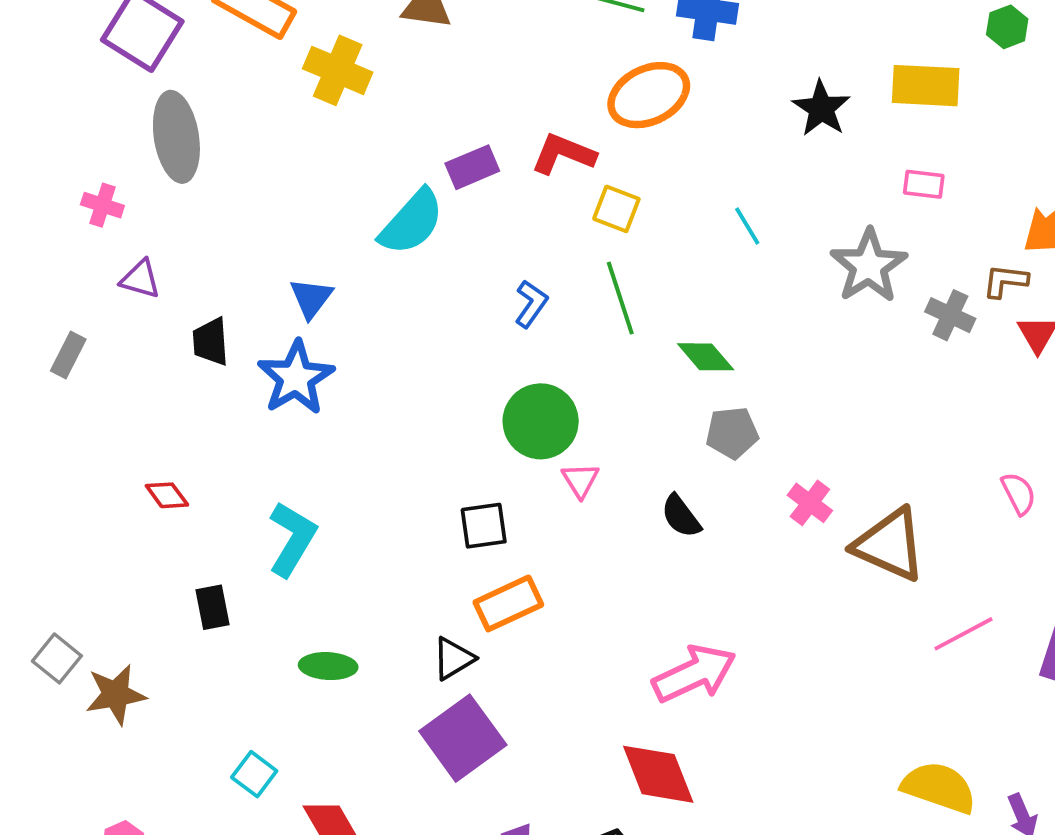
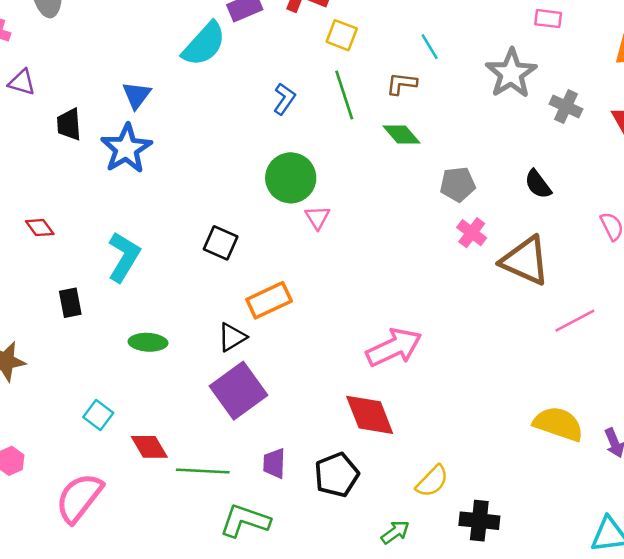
brown L-shape: (1005, 281) -> (402, 84), moved
gray pentagon: (732, 433) -> (458, 184), moved
black semicircle: (681, 516) -> (538, 184), moved
black square: (484, 526) -> (221, 243), moved, turned 32

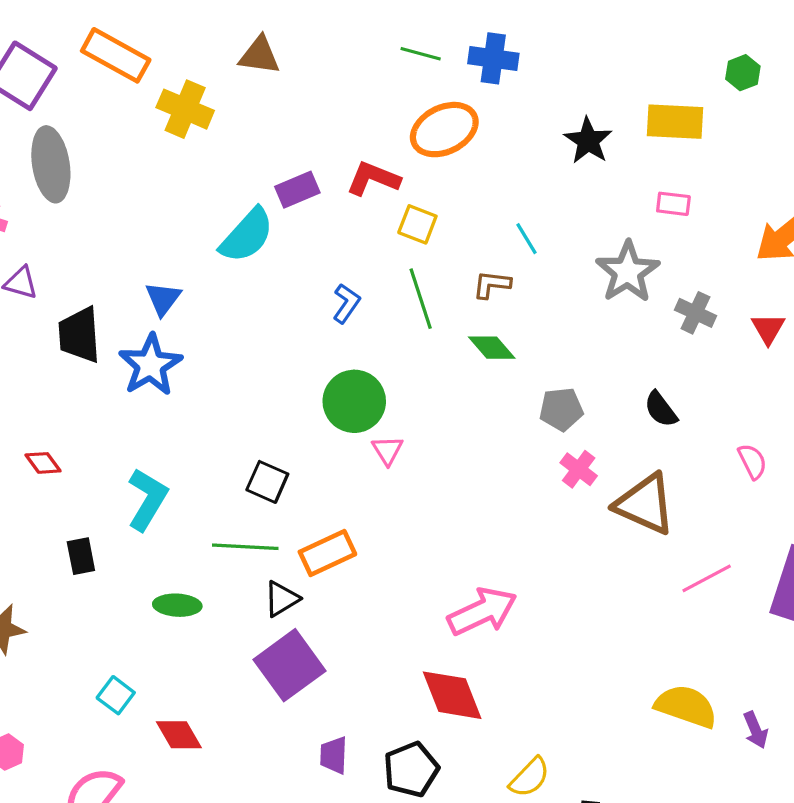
black trapezoid: (69, 124) -> (79, 335), size x1.4
green line: (203, 471) -> (245, 547), moved

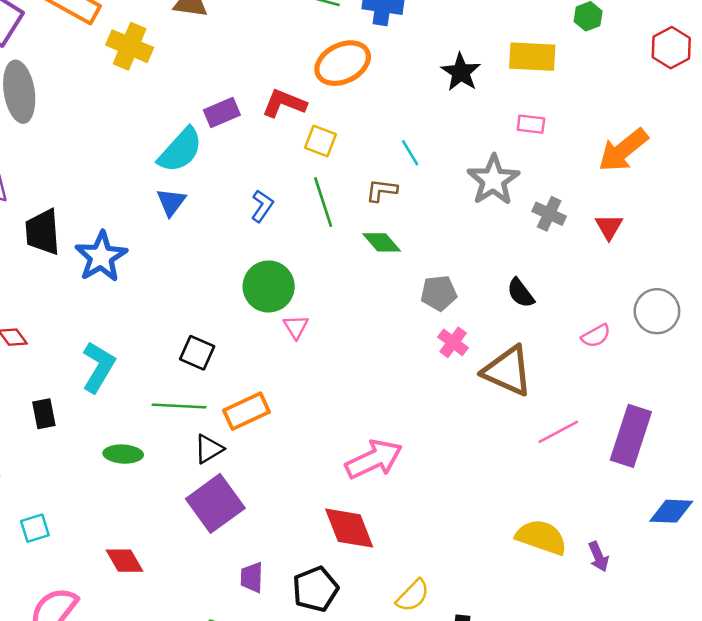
blue triangle: (163, 299) -> (171, 202), moved
pink semicircle: (752, 461) -> (596, 336), turned 88
cyan square: (116, 695) -> (35, 528), moved, turned 36

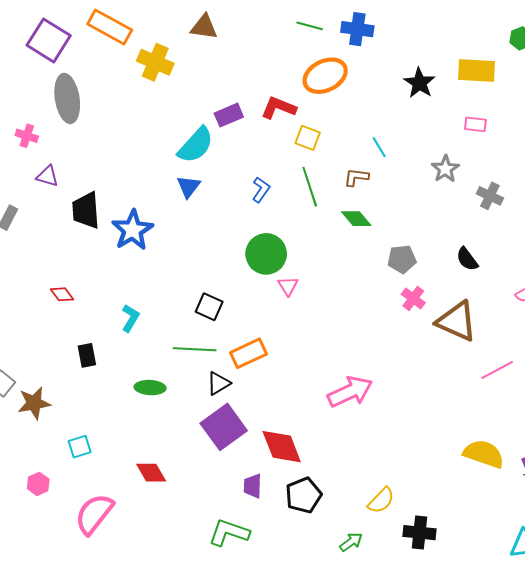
gray star: (493, 180) -> (445, 169), size x0.7
cyan L-shape: (98, 367) -> (130, 318), size x0.7
red diamond: (349, 528) -> (282, 447), moved

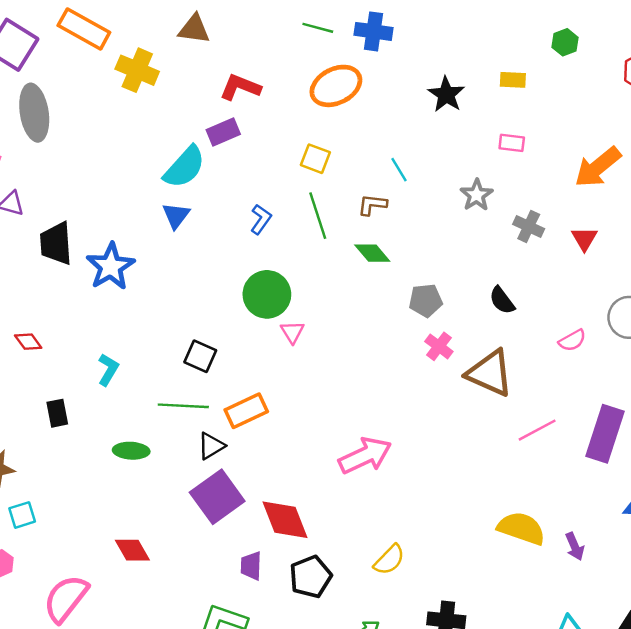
yellow rectangle: (476, 71) -> (513, 80), size x0.6
red L-shape: (279, 108) -> (240, 87), moved
cyan square: (80, 447) -> (22, 515), moved
yellow semicircle: (381, 500) -> (389, 560), moved

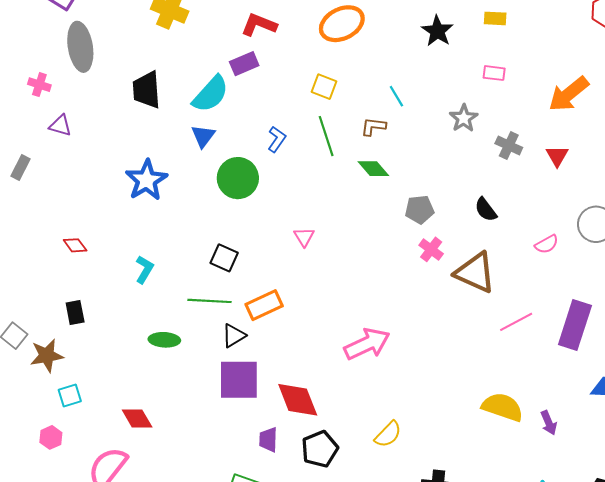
black trapezoid: (56, 243) -> (146, 90), moved
green circle: (267, 294) -> (238, 178), moved
black rectangle: (57, 413) -> (75, 312), moved
purple square: (217, 497) -> (239, 380), turned 36
red diamond: (132, 550) -> (137, 419), moved

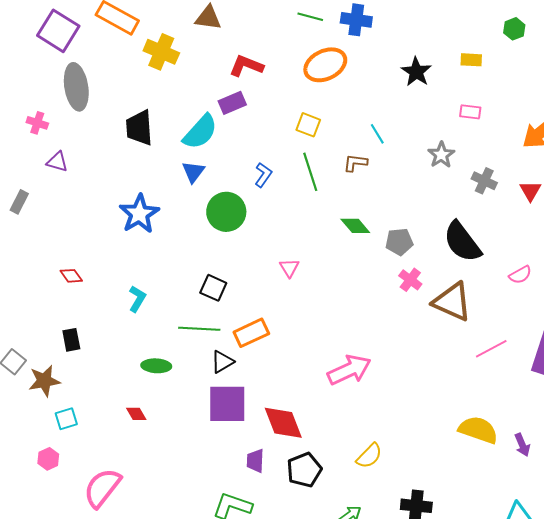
green diamond: (373, 169) -> (355, 226), moved
black semicircle: (486, 210) -> (462, 242), size x1.8
red diamond: (137, 419) -> (136, 414), moved, size x0.7

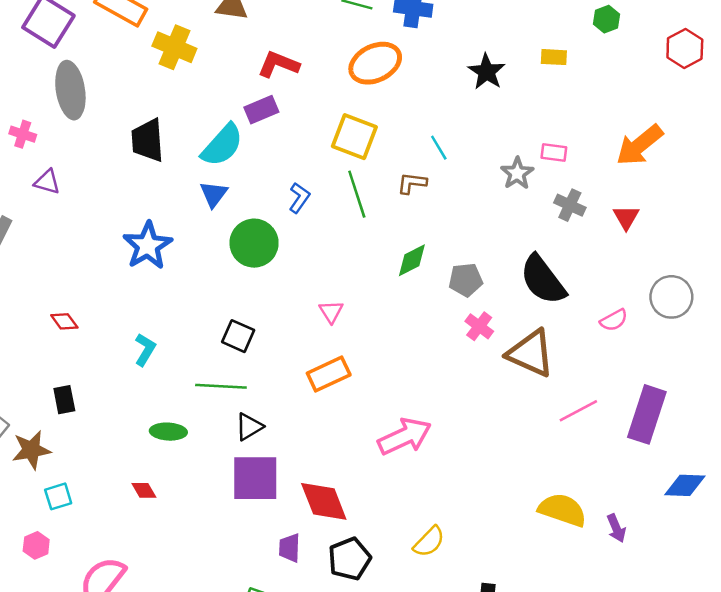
pink rectangle: (470, 112) -> (554, 152), moved
yellow square: (308, 125) -> (354, 137), size x1.5
green diamond: (355, 226) -> (412, 260), turned -76
orange rectangle: (251, 333) -> (329, 374), moved

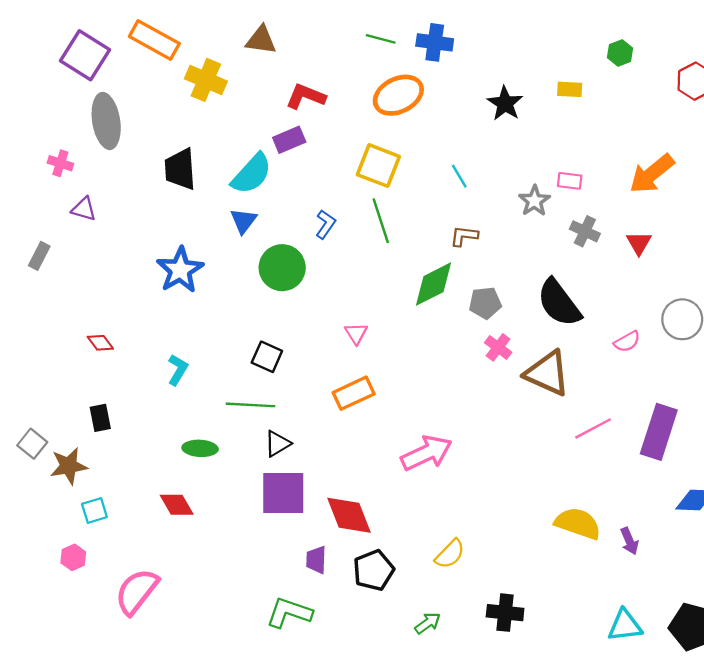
brown L-shape: (412, 183) -> (464, 236), moved
green diamond: (412, 260) -> (433, 284), size x1.4
red diamond: (144, 490) -> (177, 505), size x1.4

